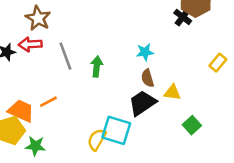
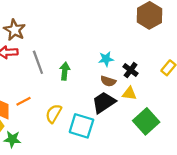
black cross: (183, 17) -> (131, 70), moved
brown semicircle: (148, 78) -> (108, 81), turned -56
green square: (192, 125) -> (146, 121), size x1.6
yellow semicircle: (97, 139) -> (54, 114), moved

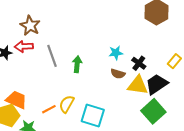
yellow triangle: (129, 93) -> (138, 85), size x1.5
orange line: (23, 101) -> (49, 109), moved
black trapezoid: (104, 102) -> (157, 84), moved

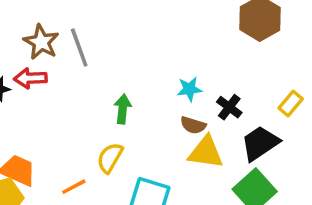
gray line: (52, 56) -> (79, 47), moved
yellow triangle: (138, 85) -> (206, 152), moved
yellow semicircle: (67, 104) -> (110, 158), moved

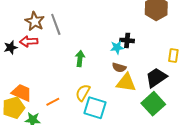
yellow rectangle: (291, 104) -> (173, 55), turned -32
black cross: (229, 107) -> (127, 40), moved, turned -32
yellow semicircle: (110, 158) -> (83, 93), moved

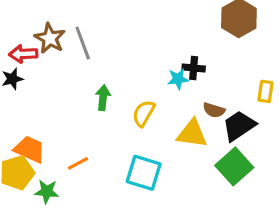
red arrow: (29, 41) -> (23, 54), moved
green arrow: (80, 59) -> (103, 98), moved
brown semicircle: (119, 68) -> (214, 110), moved
yellow semicircle: (83, 93) -> (144, 113), moved

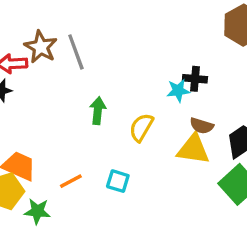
brown semicircle: (214, 110) -> (202, 126), moved
cyan square: (144, 173) -> (118, 181), moved, size x0.6

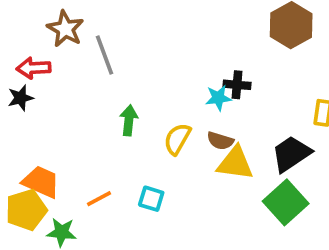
brown star: (41, 47) -> (65, 29), moved
brown semicircle: (202, 126) -> (220, 141), moved

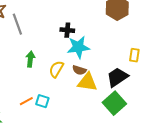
black cross: (237, 85) -> (67, 30), moved
cyan star: (218, 98) -> (78, 47), size x1.6
orange line: (99, 199) -> (26, 101), moved

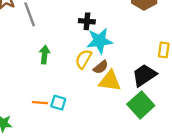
yellow semicircle: (56, 69) -> (83, 59), moved
brown semicircle: (79, 70) -> (101, 67), turned -56
orange line: (26, 101) -> (40, 103), turned 32

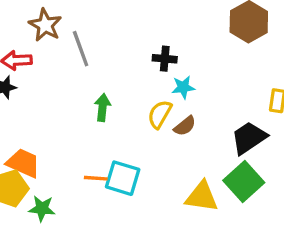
cyan star: (100, 41) -> (183, 87), size x0.6
yellow triangle: (110, 81) -> (202, 197), moved
cyan square: (58, 103) -> (123, 178), size x1.5

